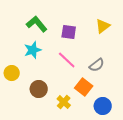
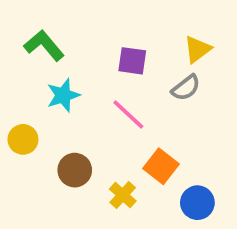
green L-shape: (37, 24) -> (44, 46), moved
gray semicircle: (97, 65) -> (186, 88), moved

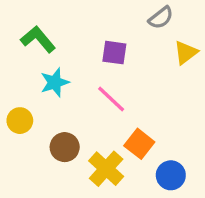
yellow triangle: (197, 49) -> (186, 53), moved
gray semicircle: (186, 88) -> (161, 18), moved
yellow cross: (123, 195) -> (106, 169), size x1.5

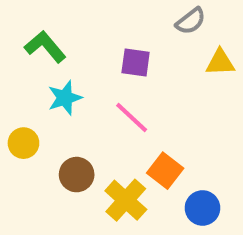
yellow triangle: (186, 53) -> (220, 62), turned 35

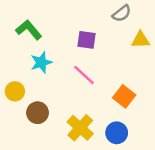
orange square: (165, 171) -> (124, 96), moved
brown circle: (77, 175) -> (38, 113), moved
blue circle: (202, 208) -> (117, 133), moved

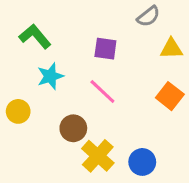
orange square: (124, 96) -> (170, 96), moved
brown circle: (38, 113) -> (73, 128), moved

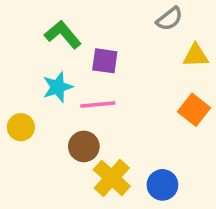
green L-shape: (35, 36) -> (63, 35), moved
purple square: (105, 49) -> (105, 61), moved
pink line: (102, 92) -> (98, 104), moved, turned -48

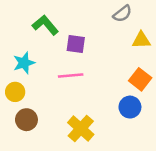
cyan star: (58, 87) -> (24, 63), moved
brown circle: (84, 146) -> (26, 120), moved
blue circle: (162, 185) -> (130, 107), moved

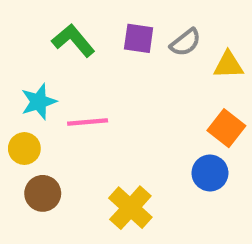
gray semicircle: (122, 14) -> (185, 42), moved
purple square: (76, 44) -> (139, 38), moved
pink line: (71, 76) -> (88, 122), moved

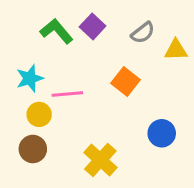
purple square: (139, 38) -> (93, 26), moved, turned 35
orange square: (226, 128) -> (126, 81), moved
yellow circle: (24, 149) -> (39, 114), moved

